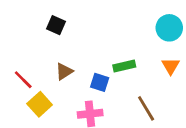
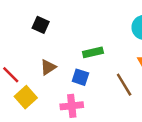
green rectangle: (124, 66) -> (93, 52), moved
brown line: (146, 108) -> (124, 85), moved

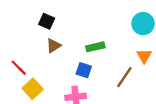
brown triangle: (48, 67) -> (54, 46), moved
brown line: (124, 85) -> (124, 77), turned 65

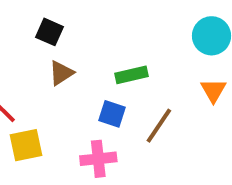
brown line: (124, 77) -> (159, 126), moved
yellow square: (33, 89) -> (26, 145), turned 30

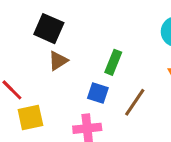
black square: (49, 32) -> (49, 29), size x1.4
green rectangle: (131, 75) -> (113, 62), turned -55

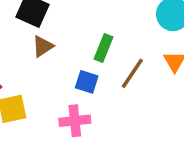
brown line: (135, 102) -> (132, 73), moved

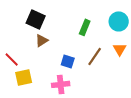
green rectangle: (104, 48) -> (85, 27), moved

